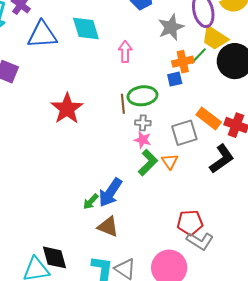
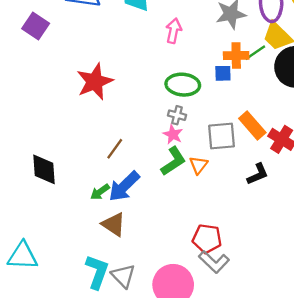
brown line: (123, 104) -> (115, 149), moved, turned 30
black L-shape: (222, 159) -> (258, 174), size x0.7
black diamond: (55, 257) -> (44, 169), moved

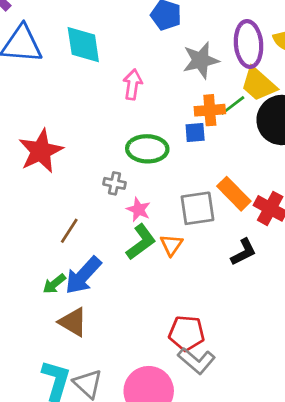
gray cross: (177, 115) -> (114, 183), moved

